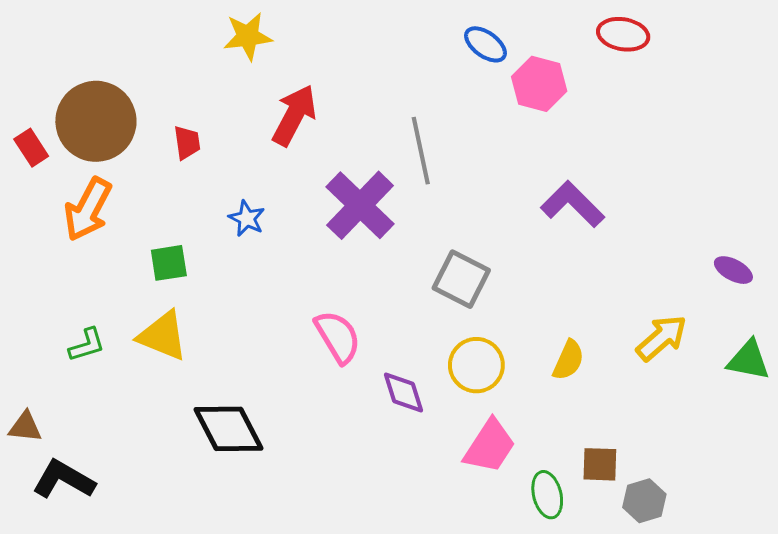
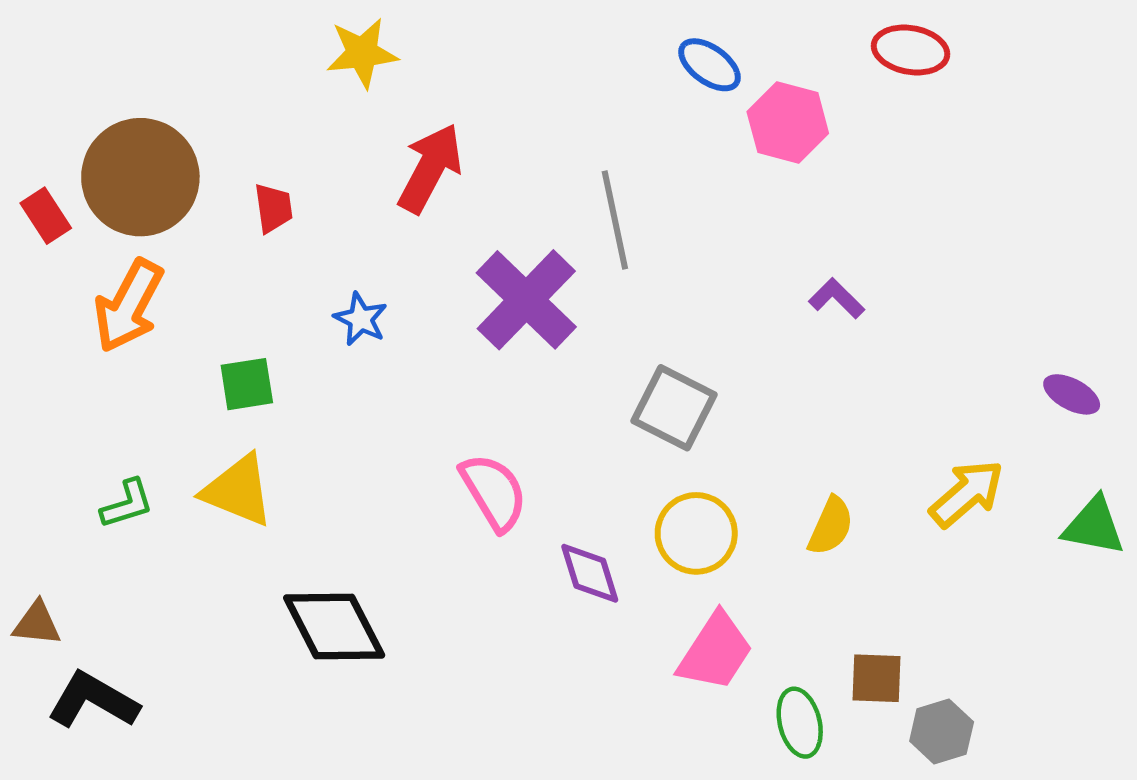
purple L-shape: (573, 204) -> (837, 298), size x0.6

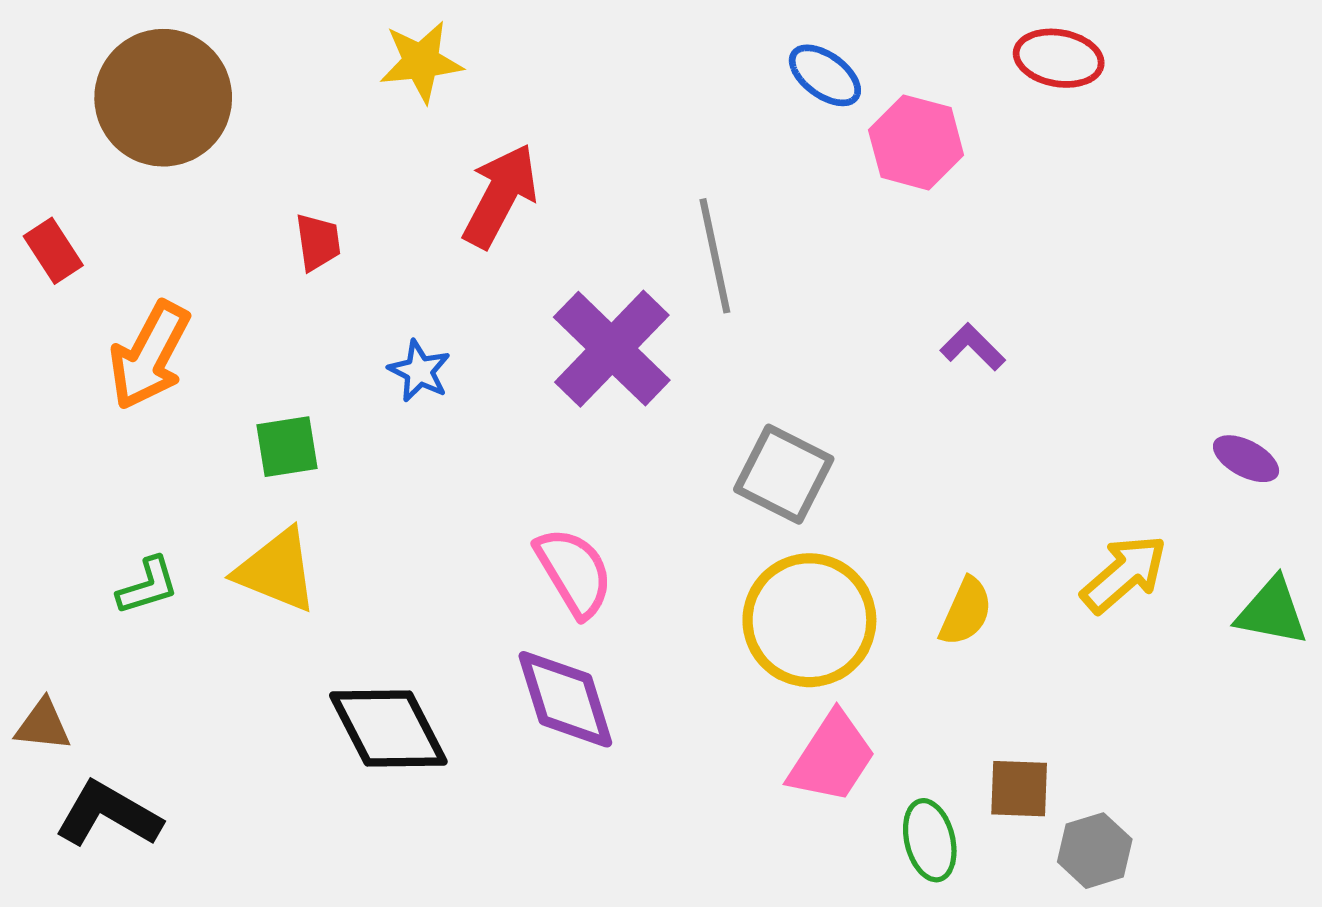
brown circle: (140, 177) -> (163, 98), moved
yellow circle: (696, 533) -> (809, 620), size x1.4
purple diamond: (590, 573) -> (565, 699), moved, size x1.4

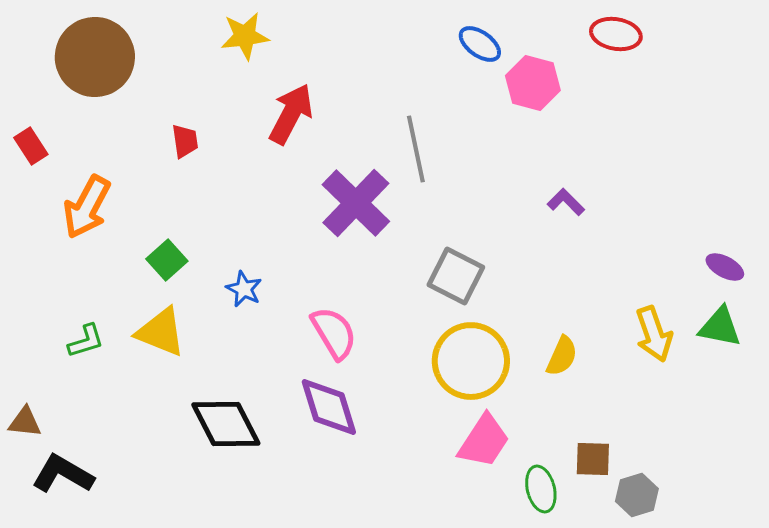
blue star: (419, 371) -> (244, 289), moved
green square: (287, 447) -> (167, 260), turned -33
yellow arrow: (1124, 574) -> (654, 334), turned 112
green triangle: (1272, 612) -> (720, 327), moved

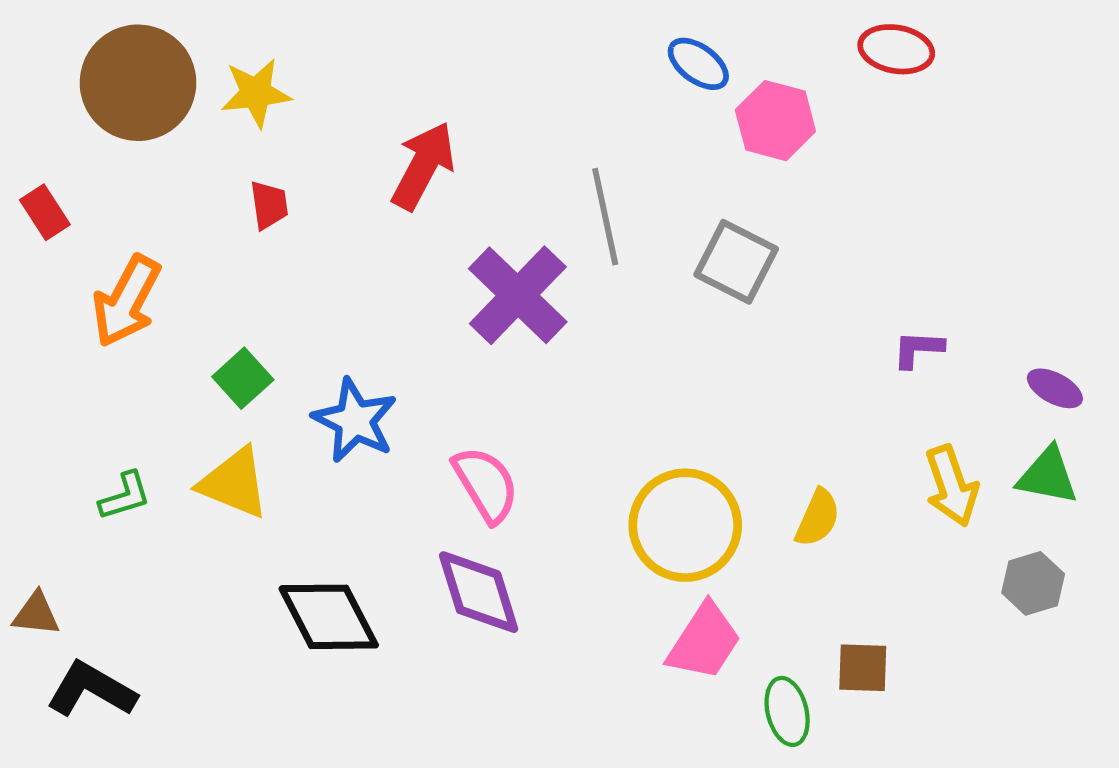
yellow star: (245, 36) -> (256, 93), moved
purple L-shape: (566, 202) -> (918, 349), moved, turned -42
gray square: (456, 276) -> (736, 262), moved
blue star: (244, 289) -> (355, 420), size x1.6
gray hexagon: (637, 495) -> (1033, 583), moved

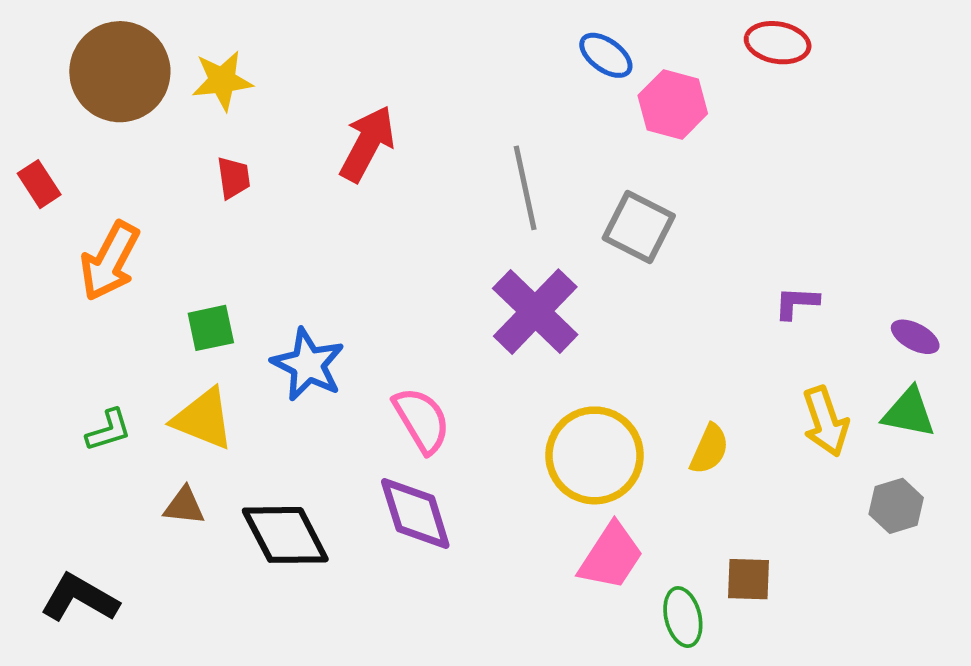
purple cross: (518, 295) -> (535, 312), moved
green square: (243, 378) -> (211, 328), turned 30
brown triangle: (36, 614) -> (184, 506), moved

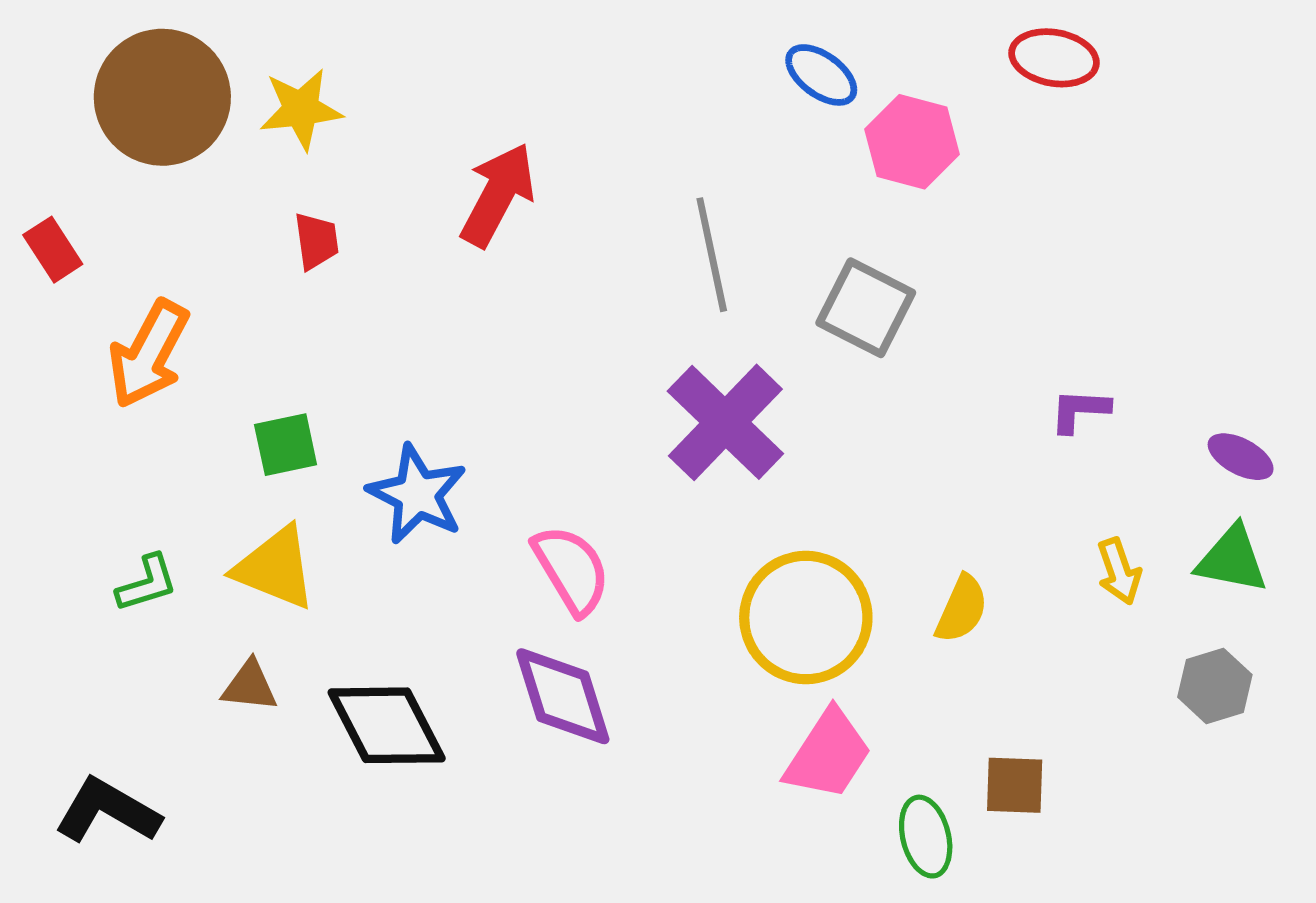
yellow arrow: (826, 421) -> (1119, 571), size x0.7

